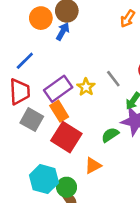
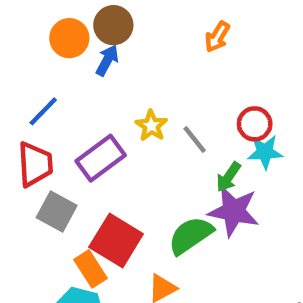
yellow star: (86, 87) -> (151, 126), moved
orange rectangle: (59, 111) -> (90, 269), moved
green semicircle: (110, 135) -> (191, 235), size x1.5

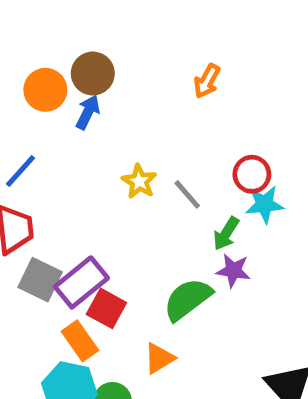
purple rectangle: (101, 158) -> (81, 282), moved
purple star: (234, 211) -> (233, 271), size x0.6
red square: (116, 240) -> (106, 308), size x0.7

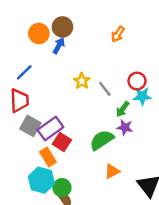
orange triangle: (159, 358) -> (112, 171), moved

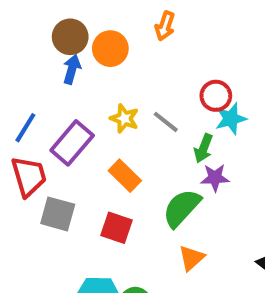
orange circle: (39, 33) -> (110, 49), moved
purple rectangle: (50, 129) -> (72, 143), moved
orange rectangle: (48, 157) -> (125, 176), moved
orange triangle: (112, 171) -> (191, 258), moved

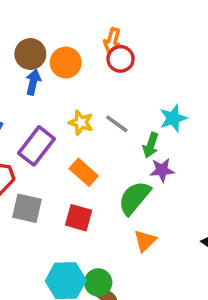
red circle: (216, 96) -> (121, 59), moved

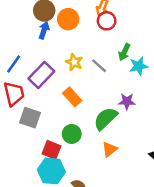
green arrow: (151, 145) -> (124, 52), moved
red square: (79, 218) -> (52, 150), moved
green circle: (98, 282) -> (72, 134), moved

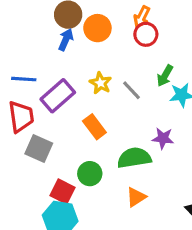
blue line: (14, 64) -> (24, 79), turned 54
green semicircle: (106, 119) -> (134, 158), turned 30

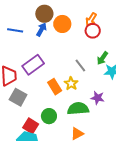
blue line: (24, 79) -> (15, 30), moved
yellow star: (100, 83) -> (71, 84), moved

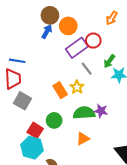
orange arrow: (91, 19) -> (112, 18), moved
blue line: (15, 30) -> (17, 61), moved
red circle: (93, 31) -> (93, 41), moved
purple rectangle: (33, 65) -> (77, 48), moved
purple star: (98, 98) -> (101, 111), moved

